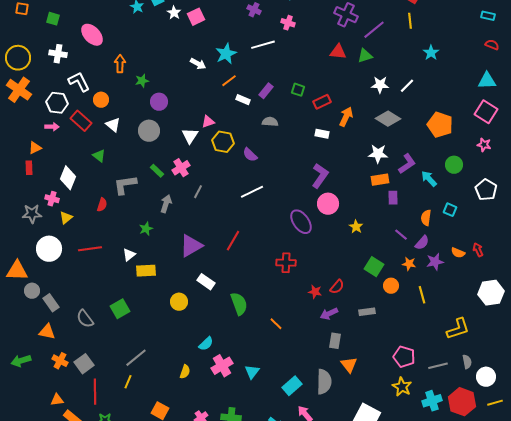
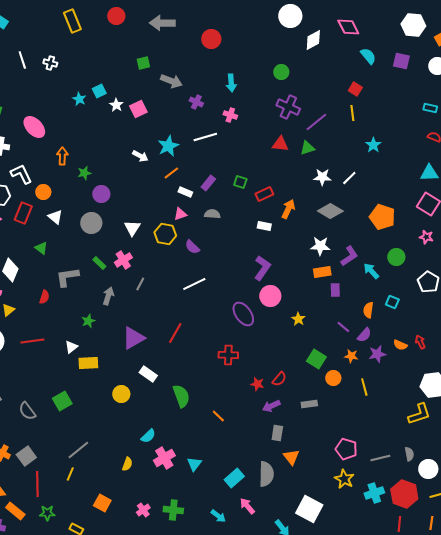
red rectangle: (81, 121) -> (23, 213), turned 70
pink triangle: (208, 122) -> (180, 214), moved
yellow L-shape: (458, 329) -> (419, 414), moved

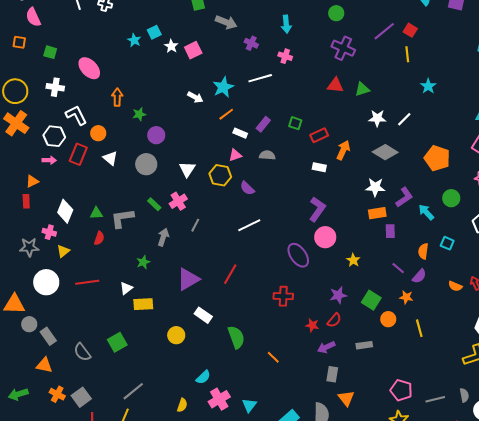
purple line: (316, 122) -> (384, 31), moved
green triangle: (41, 248) -> (96, 213), moved, turned -40
purple star: (377, 354) -> (338, 295), moved

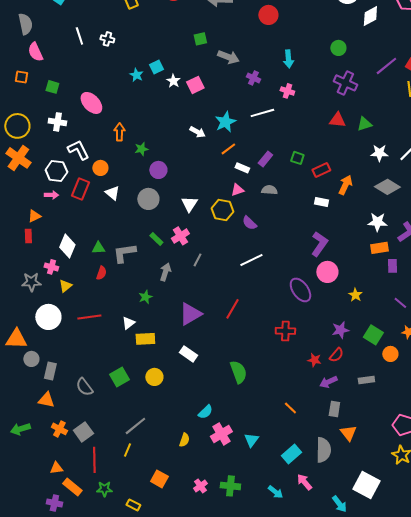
white rectangle: (203, 315) -> (188, 354), moved
yellow circle: (176, 335) -> (154, 377), moved
gray rectangle: (48, 336) -> (50, 371), turned 48
orange line: (273, 357) -> (290, 408), moved

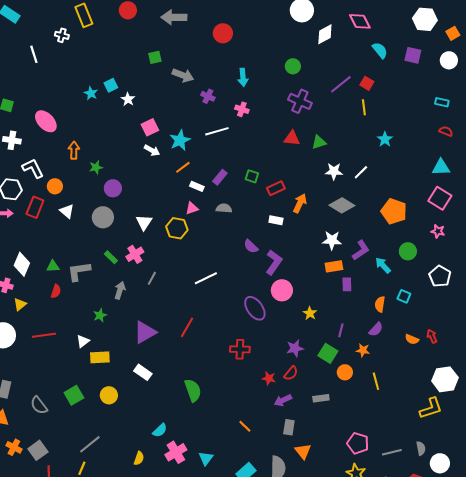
white cross: (107, 39) -> (62, 35), moved
pink square: (195, 85) -> (150, 127), moved
purple semicircle: (249, 223) -> (251, 246), moved
purple line: (400, 303) -> (341, 330), moved, turned 64

